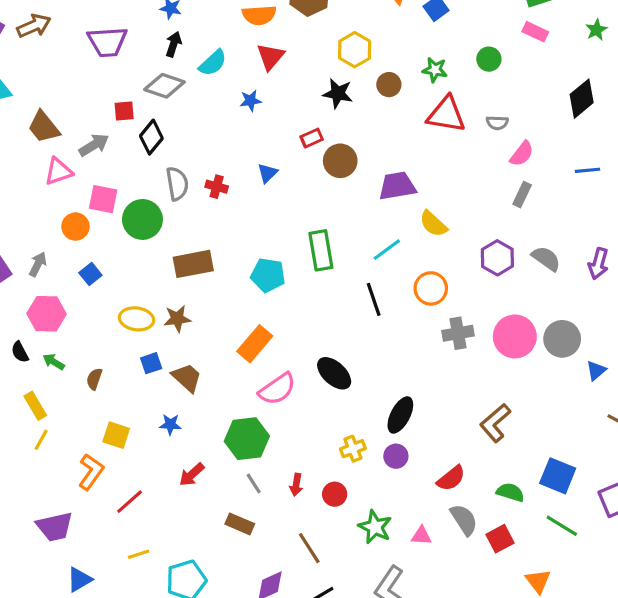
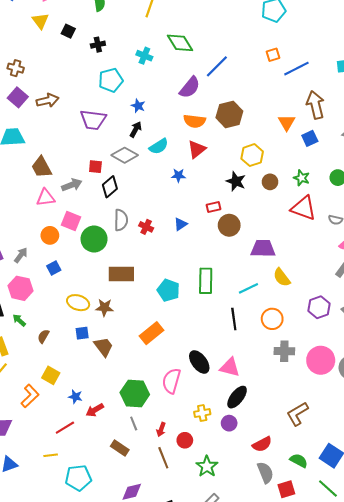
pink semicircle: (277, 389) -> (171, 381), moved, turned 130
blue star: (170, 424) -> (75, 397), moved
red line: (130, 502) -> (65, 428), moved
pink triangle: (421, 536) -> (230, 367), moved, size x1.5
brown line: (309, 548) -> (163, 458), moved

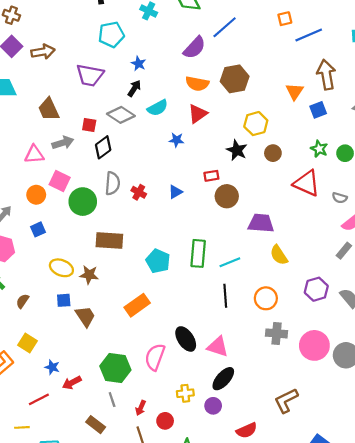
brown trapezoid: (41, 167) -> (49, 109), moved
green star: (302, 178) -> (319, 149), moved
cyan line: (248, 288) -> (230, 262), moved

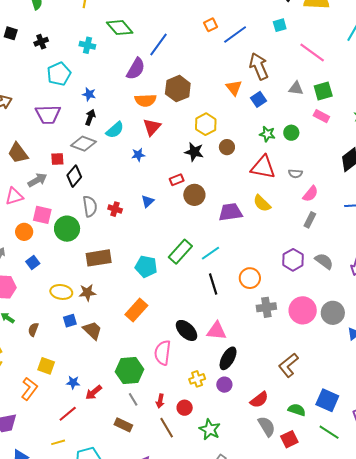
green rectangle: (198, 253) -> (180, 252), turned 50
yellow semicircle: (279, 255) -> (262, 203), moved

